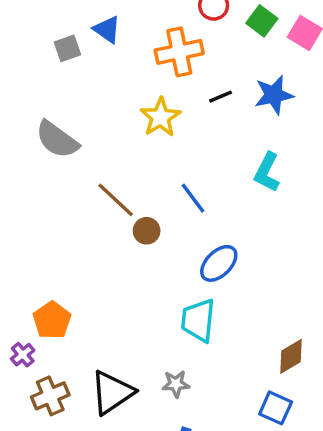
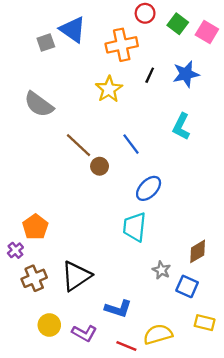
blue triangle: (107, 29) -> (73, 30), size x1.4
black line: (221, 97) -> (150, 75), turned -42
gray star: (176, 384) -> (161, 270), moved, turned 30

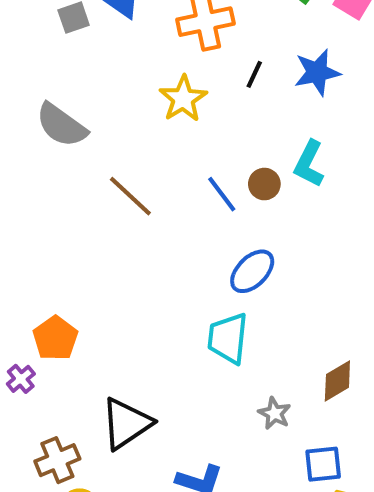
brown circle: (100, 166) -> (264, 184), moved
brown cross: (34, 278) -> (57, 460), moved
blue square: (187, 286) -> (323, 464), moved, turned -30

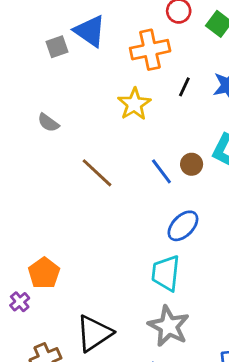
gray semicircle: (61, 125) -> (48, 123), size x0.6
gray star: (275, 413) -> (169, 326), moved, size x1.8

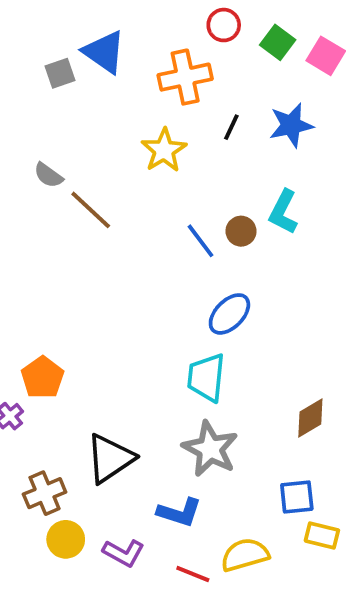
brown line: (97, 173) -> (91, 210), moved

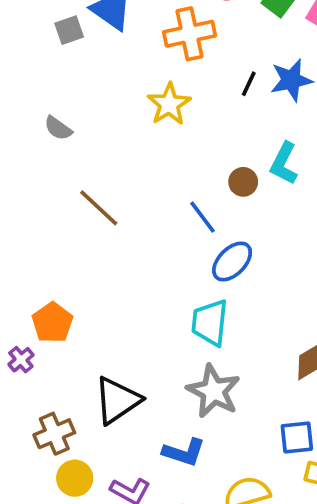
black line: (231, 127) -> (249, 84), moved
brown line: (91, 210) -> (99, 208), moved
blue line: (201, 241) -> (202, 217), moved

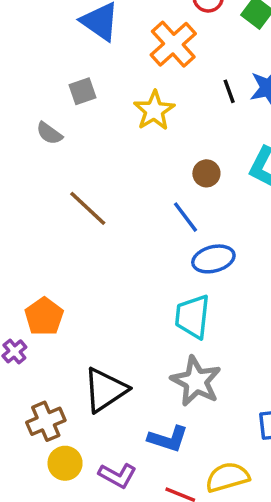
gray square: (69, 30) -> (82, 91), moved
orange cross: (189, 34) -> (173, 44), turned -30
black line: (249, 84) -> (229, 91), turned -45
brown circle: (243, 182) -> (206, 173), moved
blue ellipse: (232, 262) -> (213, 259), turned 30

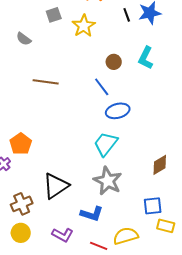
gray square: (82, 91) -> (54, 15), moved
brown line: (88, 208) -> (46, 82), turned -35
cyan trapezoid: (192, 317) -> (106, 144), turned 32
yellow circle: (65, 463) -> (21, 233), moved

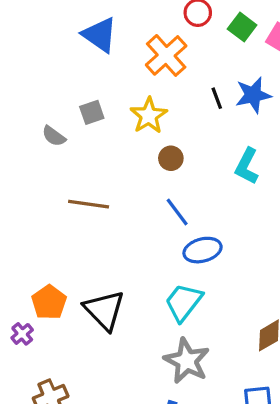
gray square: (54, 15) -> (92, 112), moved
brown circle: (114, 62) -> (171, 158), moved
black triangle: (56, 186) -> (104, 310), moved, turned -40

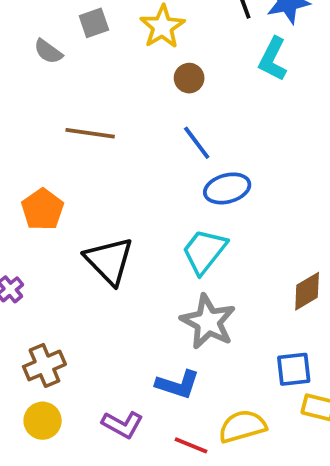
cyan L-shape: (247, 166) -> (273, 59), moved
orange pentagon: (49, 302) -> (43, 209), moved

